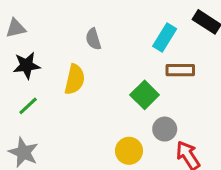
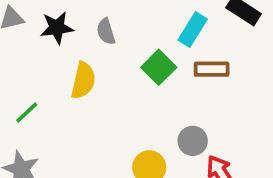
black star: (27, 65) -> (57, 28), moved
green square: (145, 95) -> (159, 67), moved

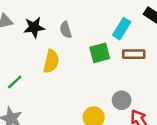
green square: (159, 67) -> (100, 53), turned 30

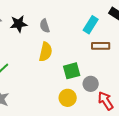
green square: (100, 53) -> (72, 71), moved
yellow semicircle: (51, 61) -> (46, 52), moved

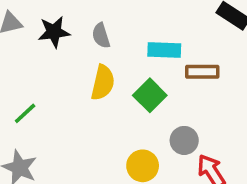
cyan rectangle: (91, 25) -> (164, 50), moved, turned 60
green square: (72, 71) -> (150, 95), moved, turned -30

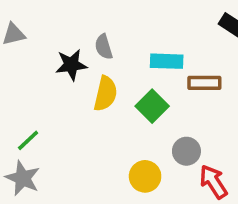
black star: (54, 32) -> (71, 65), moved
green line: (25, 113) -> (28, 140), moved

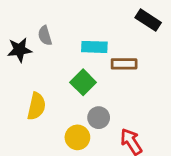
yellow semicircle: (105, 94) -> (36, 106), moved
gray circle: (186, 151) -> (99, 118), moved

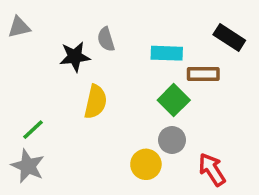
black rectangle: (148, 20) -> (229, 38), moved
green square: (83, 82) -> (174, 100), moved
yellow semicircle: (36, 106) -> (96, 102), moved

